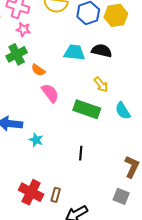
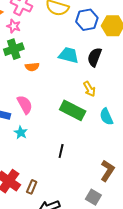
pink star: (23, 29) -> (14, 26), moved
black semicircle: (102, 51) -> (95, 57), turned -90
orange semicircle: (38, 70) -> (32, 67), turned -48
pink semicircle: (50, 93) -> (25, 105), moved

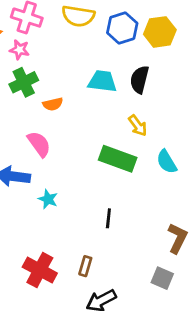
pink semicircle: (25, 105) -> (39, 144), moved
brown rectangle: (32, 187) -> (85, 266), moved

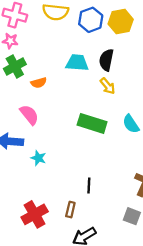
yellow arrow: (138, 126) -> (108, 86), moved
black line: (108, 218) -> (89, 185), moved
red cross: (40, 270) -> (35, 214), turned 35

